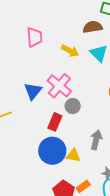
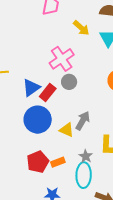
blue triangle: (33, 91) -> (31, 88), moved
yellow triangle: (73, 156) -> (67, 130), moved

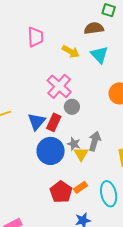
yellow triangle: (67, 130) -> (81, 154), turned 49
gray star: (86, 156) -> (74, 144), moved

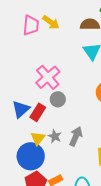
yellow arrow: (71, 51) -> (51, 22), moved
blue circle: (51, 151) -> (31, 156), moved
yellow triangle: (81, 154) -> (38, 138), moved

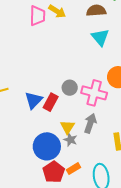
pink cross: (48, 77) -> (94, 93), moved, turned -30
gray star: (55, 136) -> (70, 140), moved
yellow triangle: (38, 138) -> (67, 127), moved

